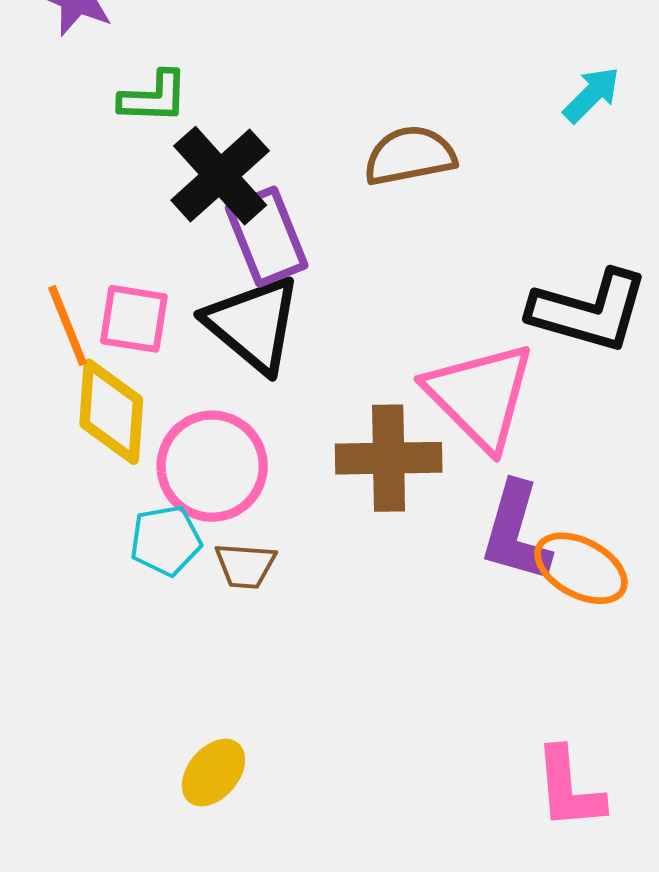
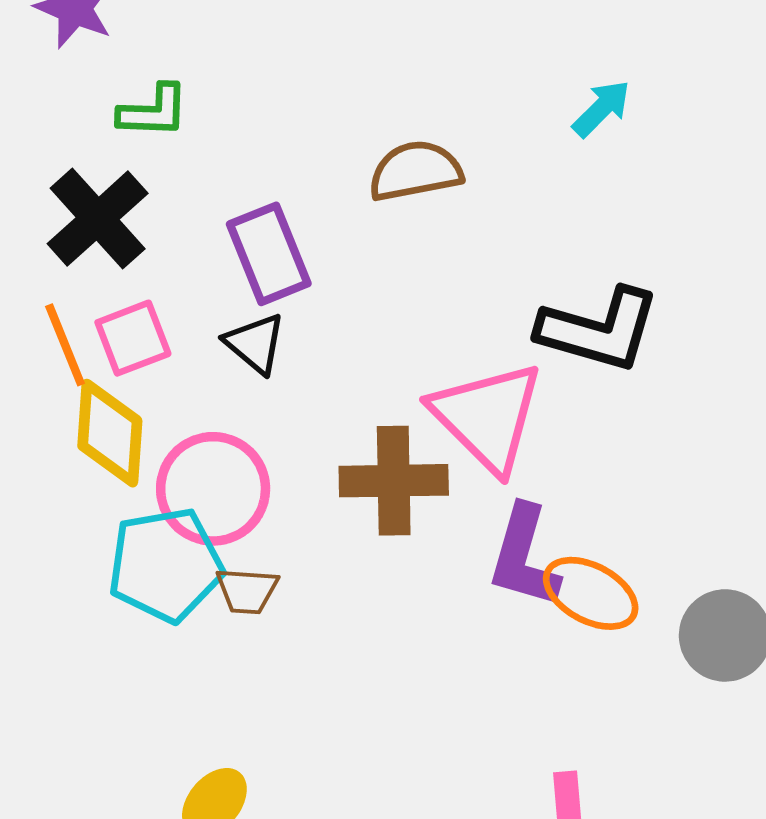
black cross: (220, 176) -> (98, 219), moved
pink square: (134, 319) -> (133, 338), turned -30
black triangle: (253, 324) -> (255, 343), size x0.6
cyan pentagon: (166, 540) -> (166, 565), size x1.6

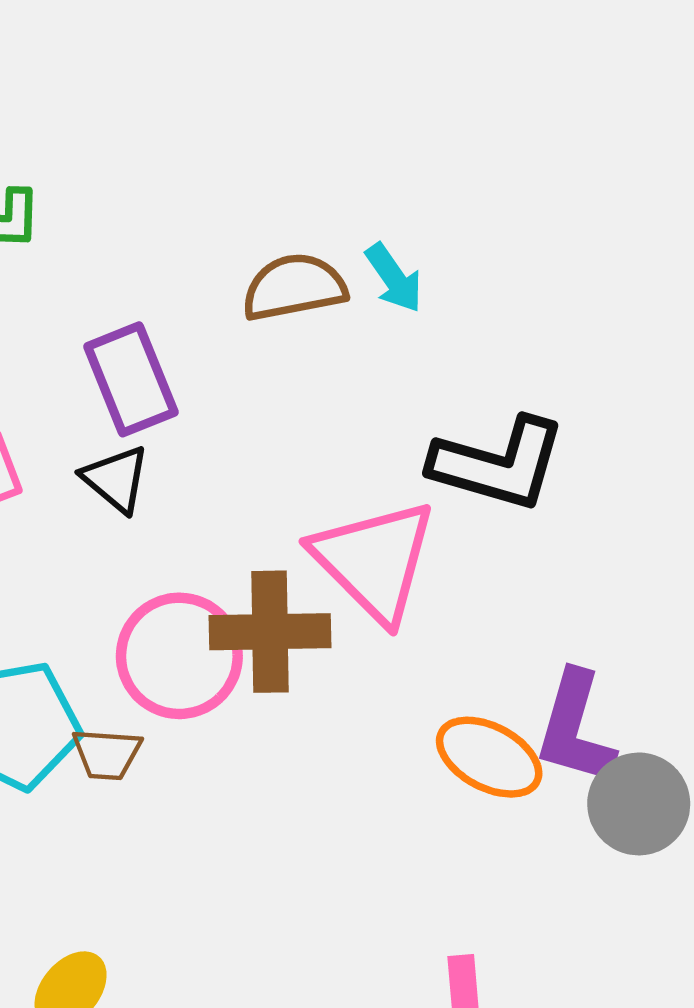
cyan arrow: (601, 109) -> (394, 278), moved, turned 100
pink circle: (213, 489) -> (179, 656), moved
purple L-shape: (524, 557) -> (575, 728), moved

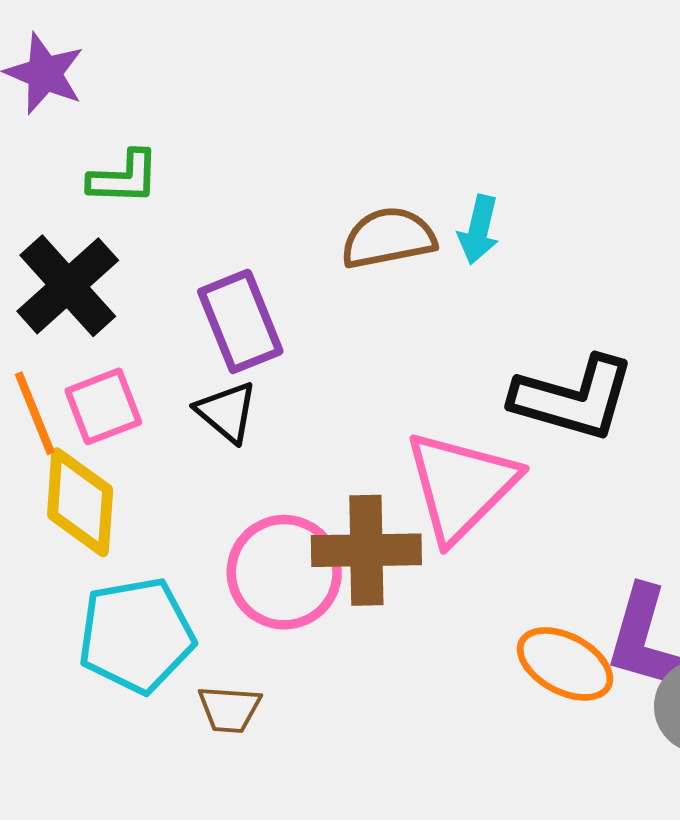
cyan arrow: (394, 278) -> (479, 230), turned 48
pink triangle: (374, 561) -> (461, 486), turned 30
brown trapezoid: (107, 754) -> (229, 709), moved

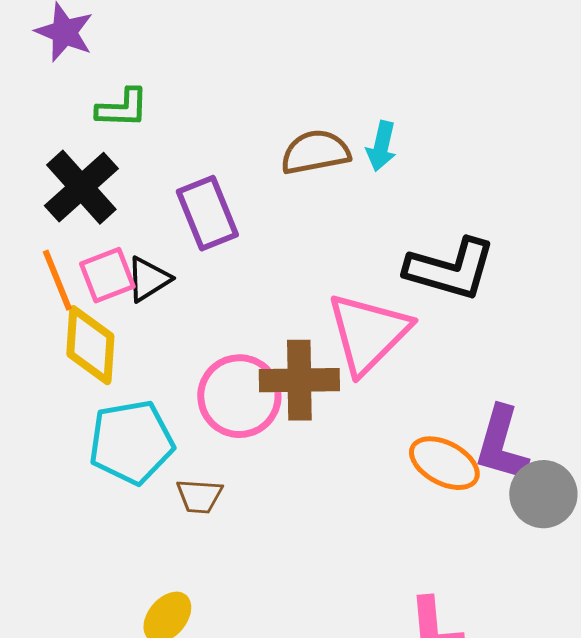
black triangle: (227, 412) -> (148, 279), moved, turned 48

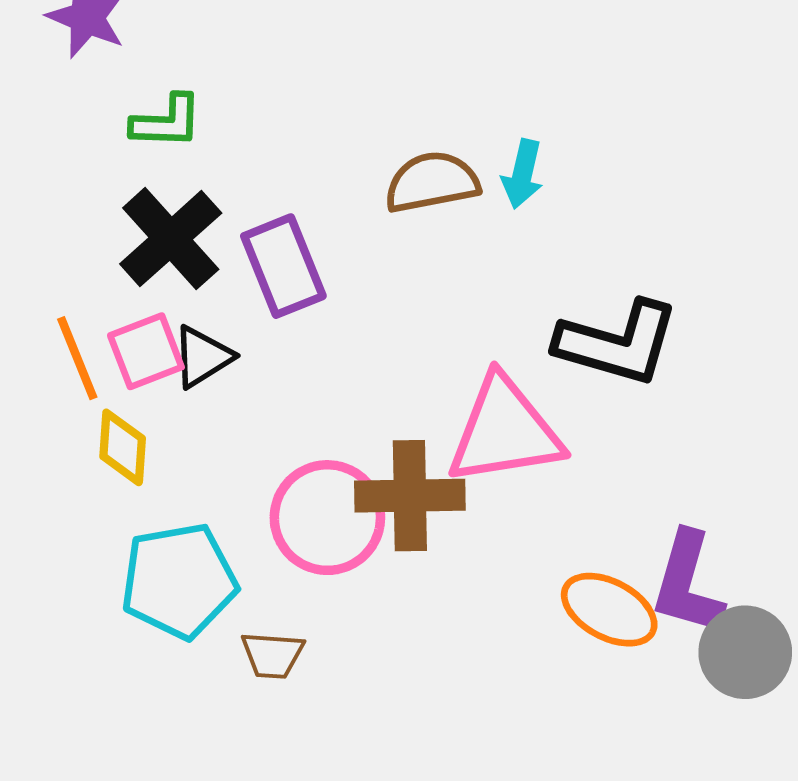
black cross: (81, 187) -> (171, 239), moved
pink triangle: (368, 333) -> (505, 431), turned 36
yellow diamond: (90, 345) -> (123, 447), size x0.7

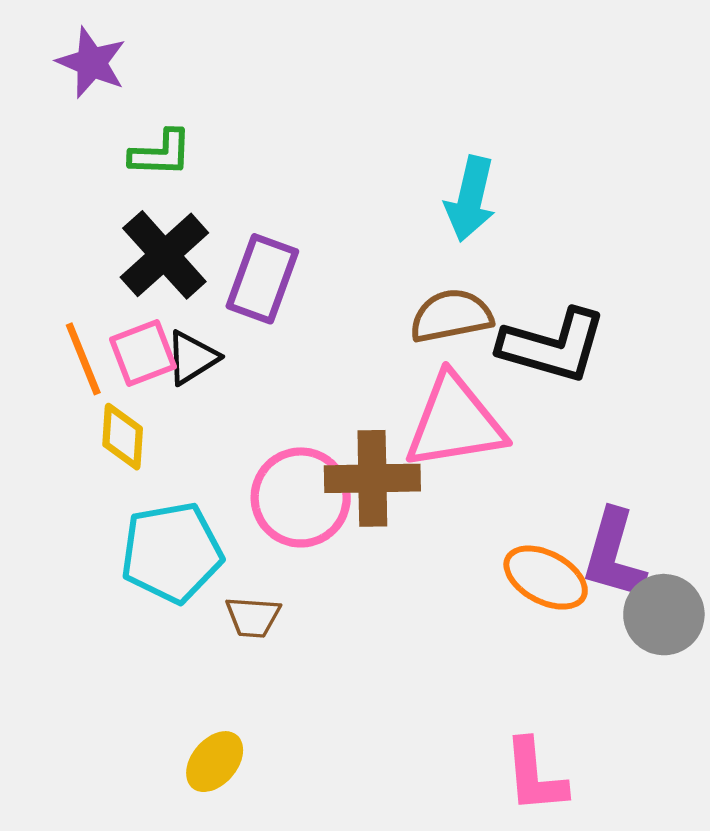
cyan arrow: (523, 174) -> (470, 199), size x1.4
brown semicircle: (432, 182) -> (451, 316), moved
purple rectangle: (283, 266) -> (262, 279), turned 42

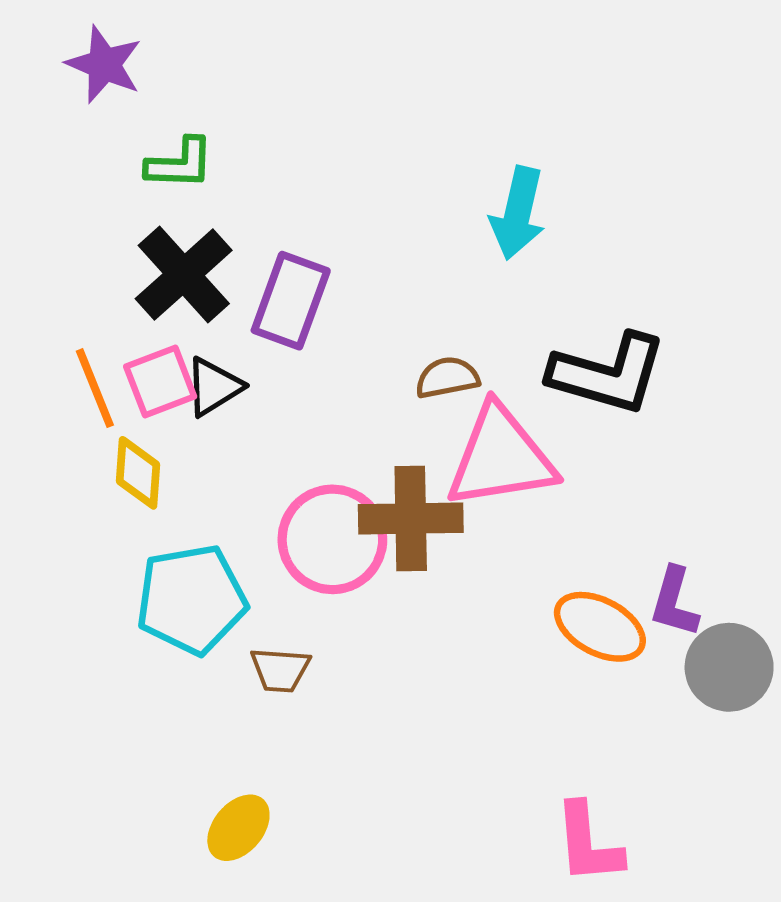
brown semicircle: (451, 316) -> (447, 378), moved, size x0.7
purple L-shape: (614, 555) -> (674, 602), size x0.7

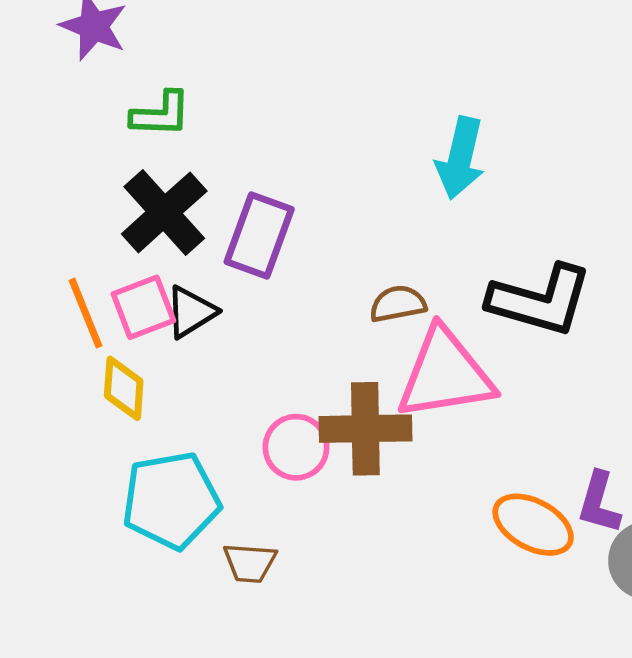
pink circle: (332, 539) -> (296, 447), size x0.7

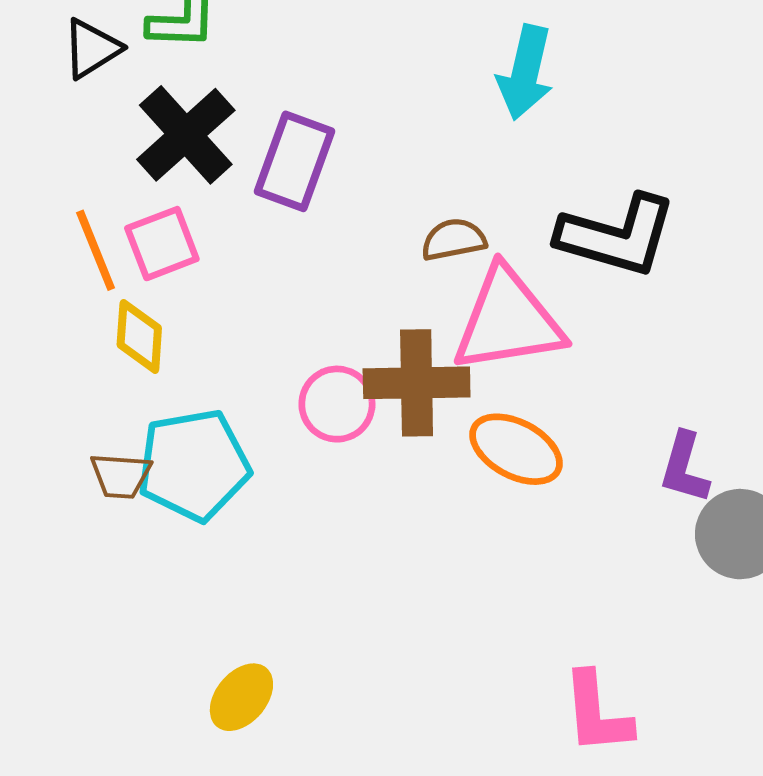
black triangle: (191, 312) -> (92, 49), moved
orange ellipse: (533, 525) -> (516, 449), moved
brown trapezoid: (250, 563) -> (121, 476), moved

